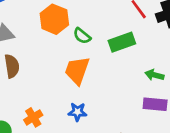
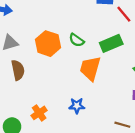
orange hexagon: (54, 19) -> (48, 44), moved
orange trapezoid: (77, 70) -> (90, 68), moved

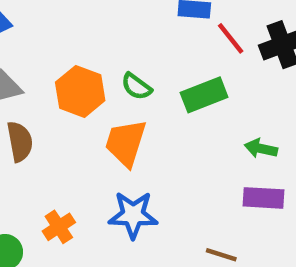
orange trapezoid: (90, 68) -> (126, 143), moved
blue star: (77, 106) -> (133, 215), size x1.5

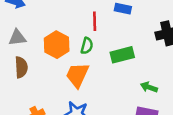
red line: (231, 38) -> (95, 21), moved, turned 30
green semicircle: (136, 86) -> (87, 46), turned -119

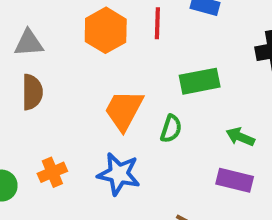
orange hexagon: (57, 45) -> (106, 30), moved
green semicircle: (87, 46) -> (171, 129), moved

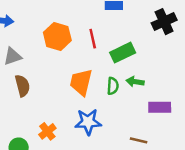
red line: (157, 23) -> (93, 39), moved
green arrow: (240, 137) -> (135, 82), moved

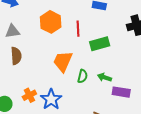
green arrow: (135, 82) -> (104, 77), moved
green semicircle: (113, 86) -> (82, 76), moved
blue star: (88, 122) -> (51, 99), moved, turned 30

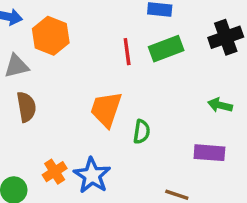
orange hexagon: (51, 22) -> (51, 36), moved
green rectangle: (100, 44) -> (166, 49), moved
green arrow: (104, 77) -> (220, 105), moved

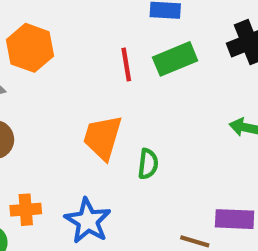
purple rectangle: (209, 153) -> (235, 219), moved
orange cross: (55, 172) -> (26, 210), moved, turned 30

